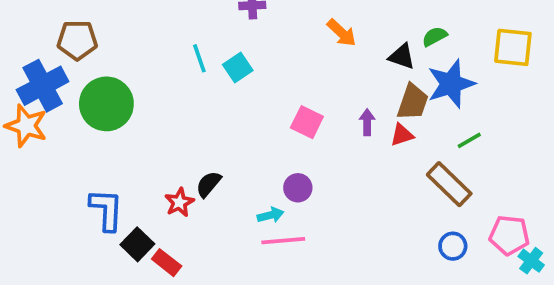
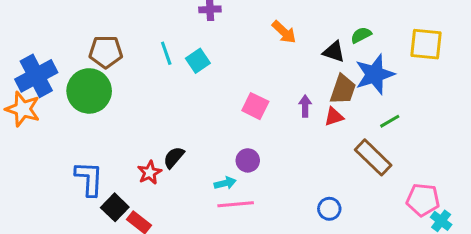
brown pentagon: (77, 40) -> (106, 52), moved
blue circle: (453, 246) -> (329, 209), moved

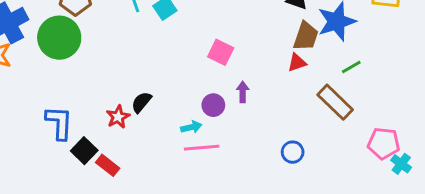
purple arrow: (305, 106) -> (243, 92), moved

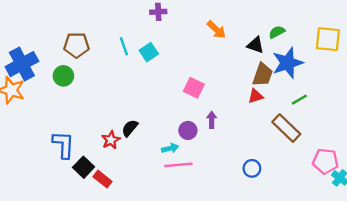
green circle: (59, 38) -> (63, 76), size x0.6

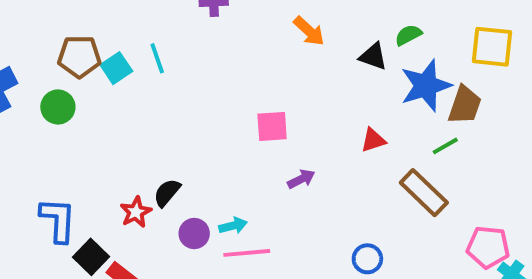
cyan square: (149, 52) -> (116, 68), moved
brown trapezoid: (263, 75) -> (465, 105), moved
pink square: (194, 88) -> (272, 126), turned -30
purple arrow: (212, 120) -> (301, 179), turned 63
purple circle: (188, 130) -> (194, 234), moved

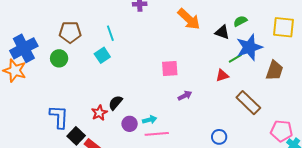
orange arrow: (309, 31) -> (189, 19), size x1.4
cyan square: (116, 68) -> (102, 55), moved
brown trapezoid: (465, 105) -> (275, 70), moved
green line: (445, 146) -> (235, 58), moved

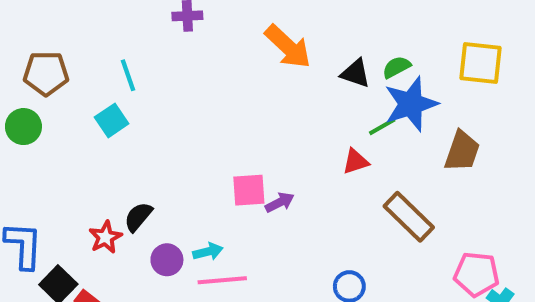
green semicircle: (240, 21) -> (396, 67), moved
pink square: (170, 68) -> (249, 190), moved

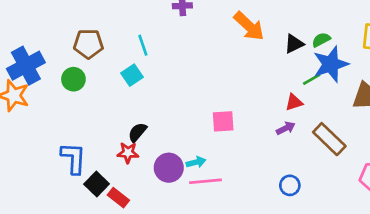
black triangle: (355, 73) -> (294, 44), turned -45
purple arrow: (280, 202) -> (286, 128), moved
black semicircle: (138, 217) -> (137, 132), moved
red star: (105, 237) -> (128, 153), turned 30
purple circle: (167, 260) -> (169, 168), size x1.4

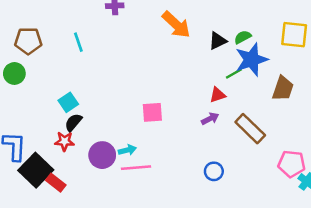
cyan square: (132, 75) -> (68, 102), moved
black square: (97, 184) -> (36, 170), size x1.5

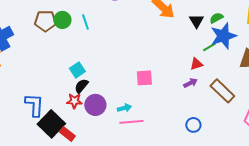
black triangle: (218, 41) -> (196, 21), turned -35
green circle: (14, 73) -> (62, 20), moved
purple circle: (102, 155) -> (95, 105), moved

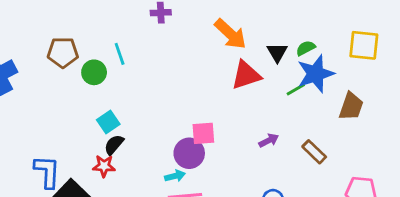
green circle: (62, 20) -> (94, 72), moved
red triangle: (196, 64) -> (246, 75), moved, size x1.6
brown rectangle: (222, 91) -> (314, 152), size x0.7
purple circle: (95, 105) -> (189, 153), moved

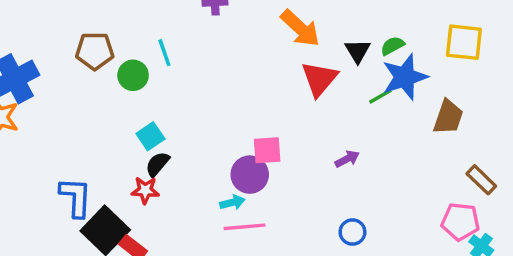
red triangle: (246, 75) -> (319, 79), turned -32
brown rectangle: (314, 152) -> (481, 180), moved

